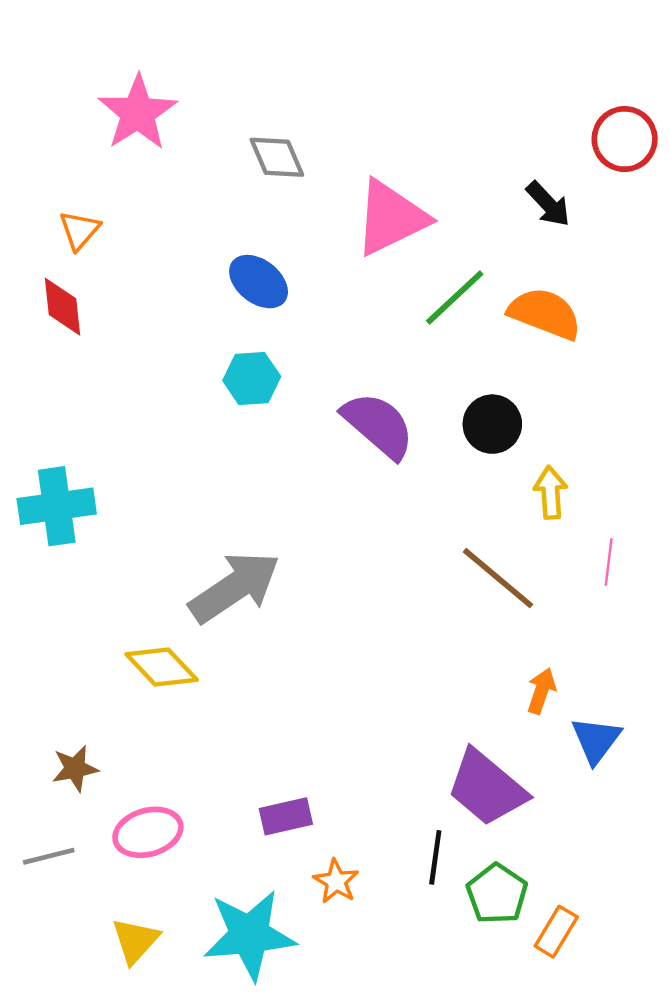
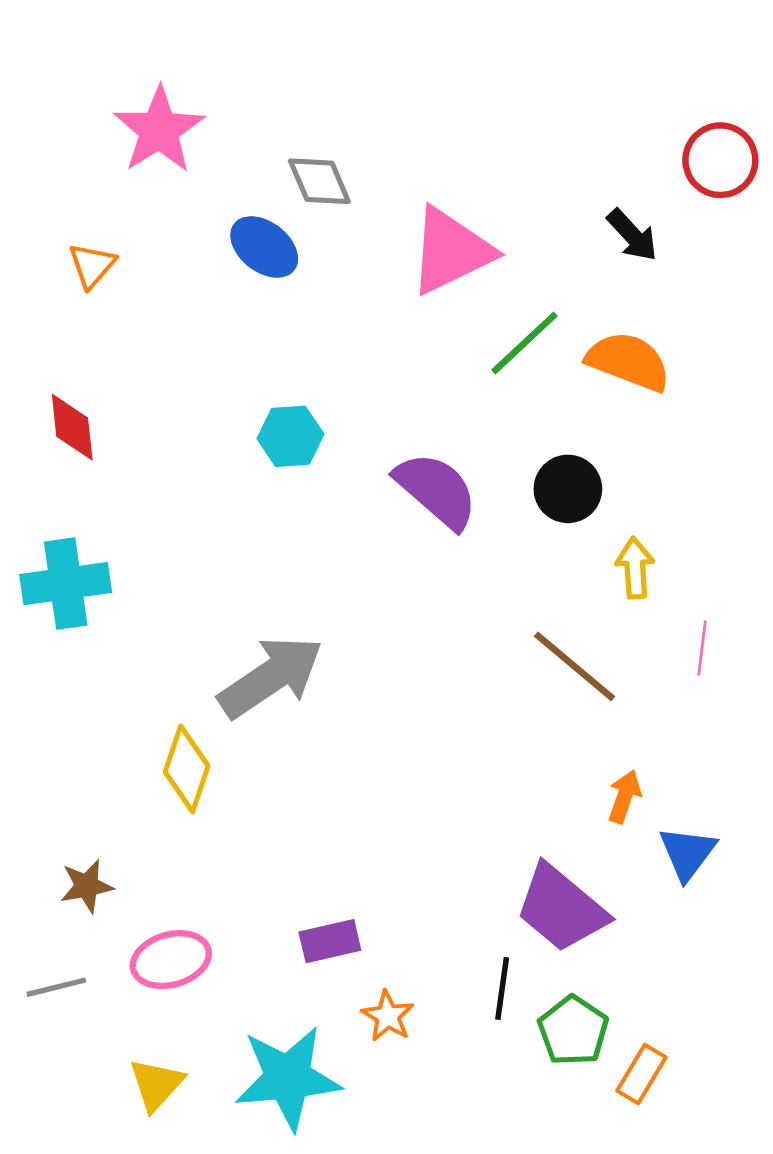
blue ellipse: (259, 282) -> (264, 247), moved
red diamond: (62, 307) -> (72, 427), moved
yellow diamond: (162, 667) -> (187, 769), turned 62

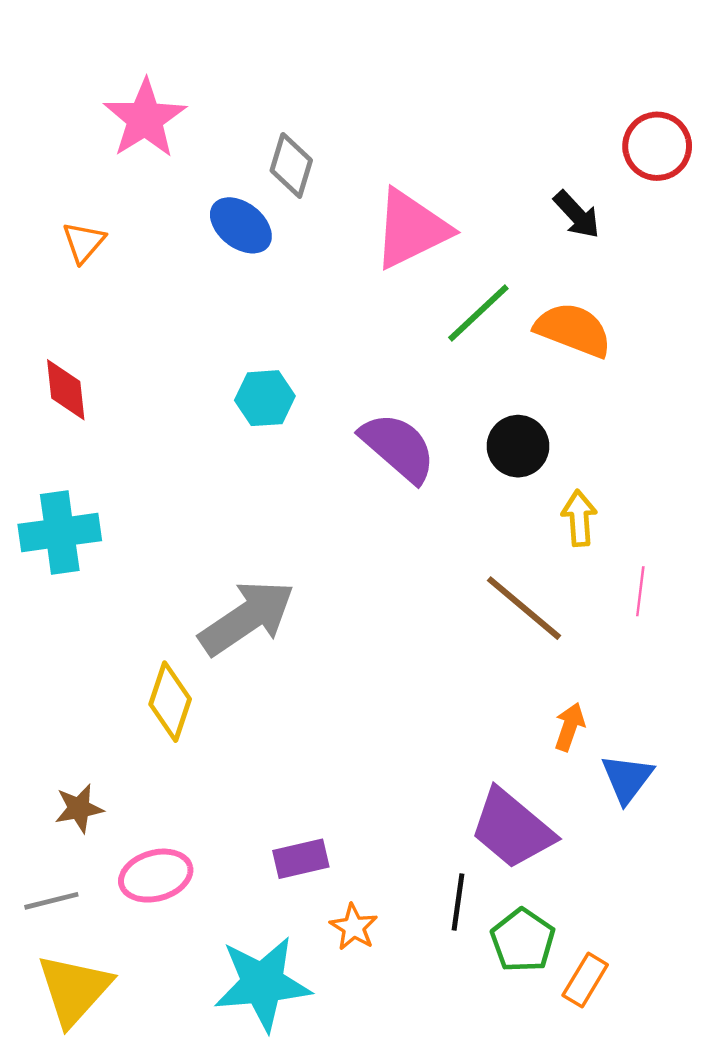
gray diamond: (319, 181) -> (291, 165), turned 40
yellow triangle: (156, 1085) -> (74, 990), moved, size x1.5

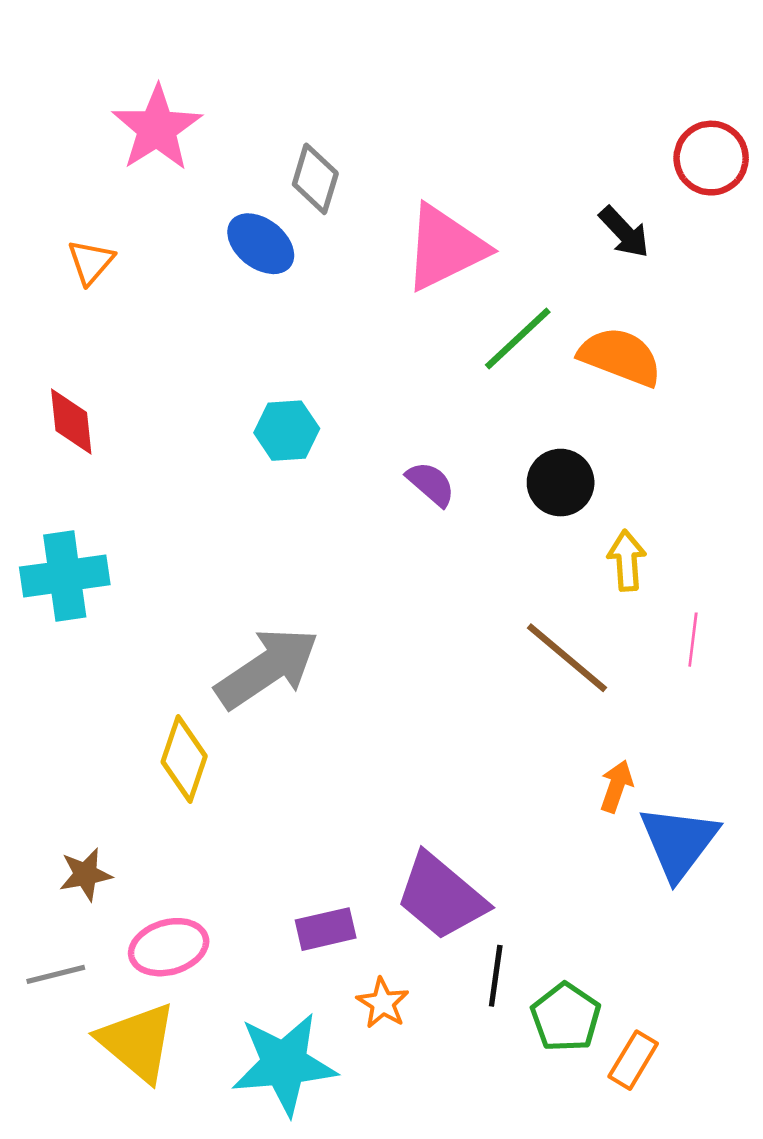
purple semicircle: (398, 447) -> (431, 484), size x0.6
blue triangle: (627, 778) -> (679, 842), size x1.4
purple trapezoid: (512, 829) -> (441, 897), moved
yellow triangle: (74, 990) -> (137, 1042), moved, turned -32

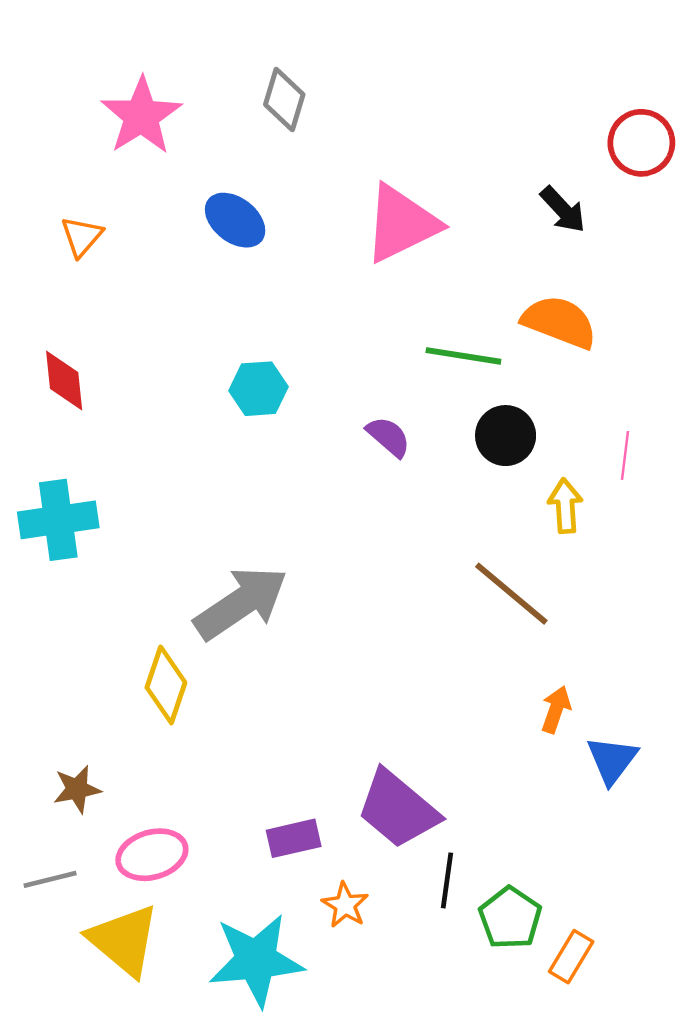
gray diamond: (315, 179) -> (284, 100), moved
green line: (518, 338) -> (463, 356), moved, turned 52
pink line: (693, 640) -> (625, 455), moved
blue triangle: (679, 842) -> (612, 760), size x0.7

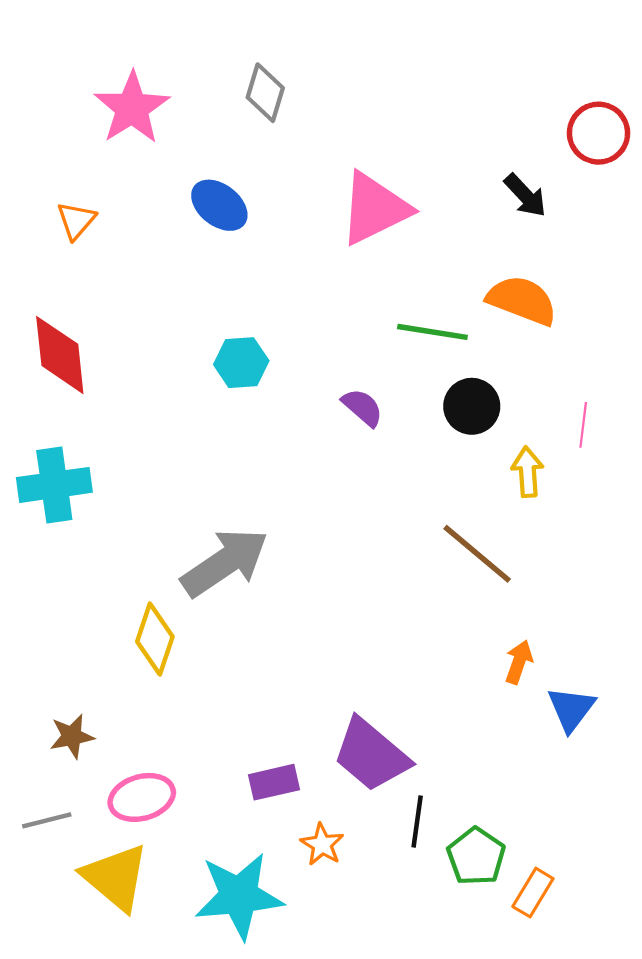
red diamond: (64, 381) -> (60, 355), size x1.4

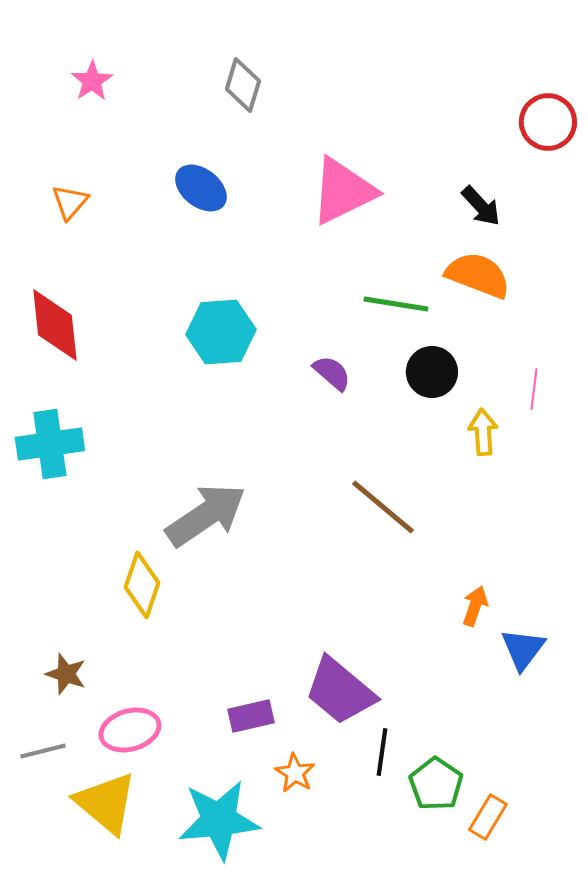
pink star: (132, 108) -> (92, 81), moved, size x0.6
black arrow: (525, 195) -> (481, 206), moved
cyan hexagon: (241, 363) -> (221, 332), size x1.4
brown line: (477, 554) -> (383, 507), moved
brown star: (72, 736) -> (66, 674), turned 30

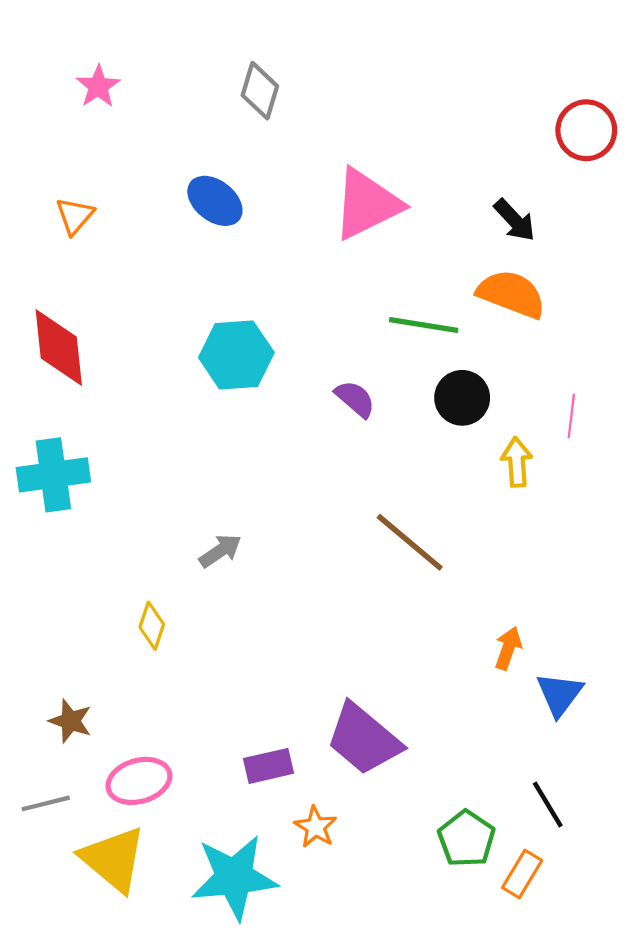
gray arrow: (206, 515) -> (220, 551), size x0.5
yellow diamond: (142, 585) -> (152, 626), size x0.7
black line: (382, 752) -> (548, 804), moved, turned -39

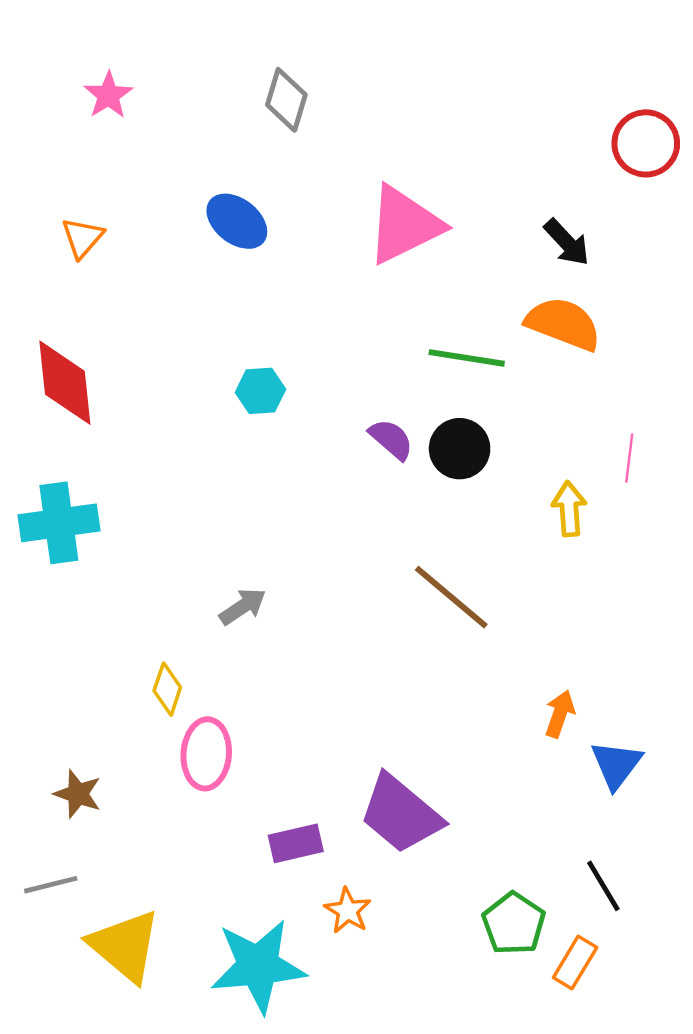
cyan hexagon: (236, 355) -> (260, 391), size x0.6
black circle: (462, 398) -> (460, 449), moved
pink ellipse: (139, 781) -> (206, 754), moved, turned -70

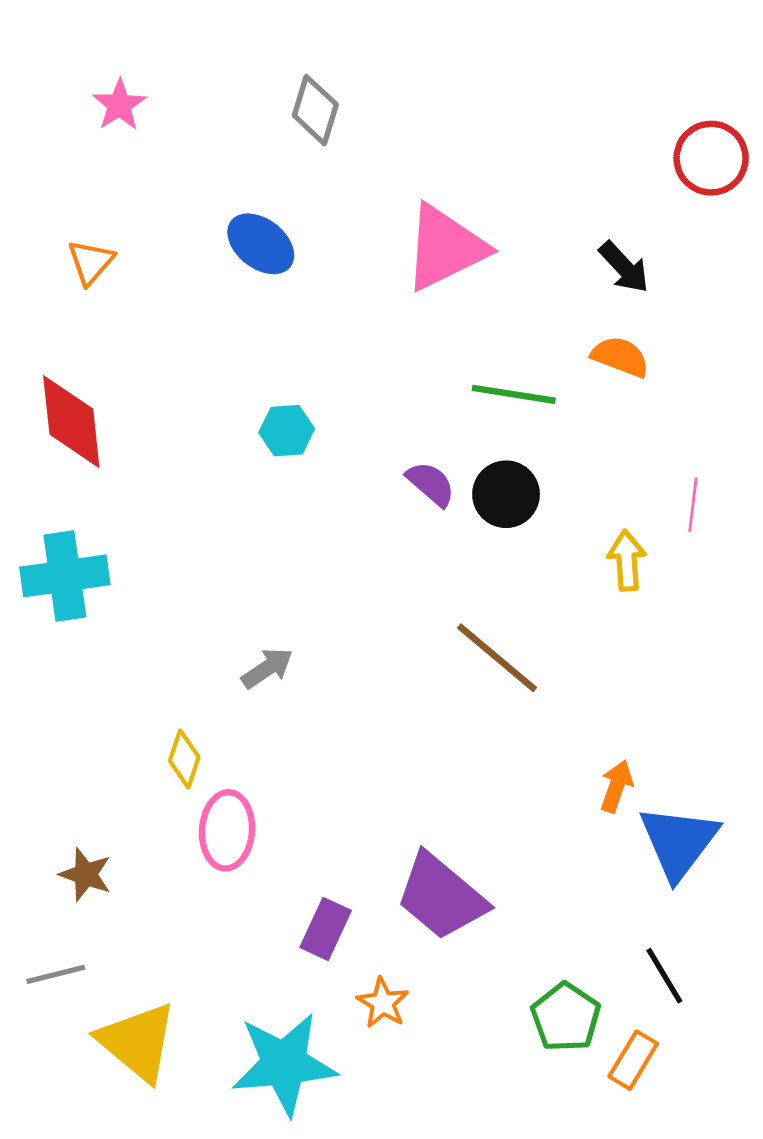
orange semicircle: (563, 324) -> (620, 357), size x0.7
blue triangle: (616, 764) -> (679, 842), size x1.4
purple rectangle: (296, 843) -> (326, 929), turned -52

